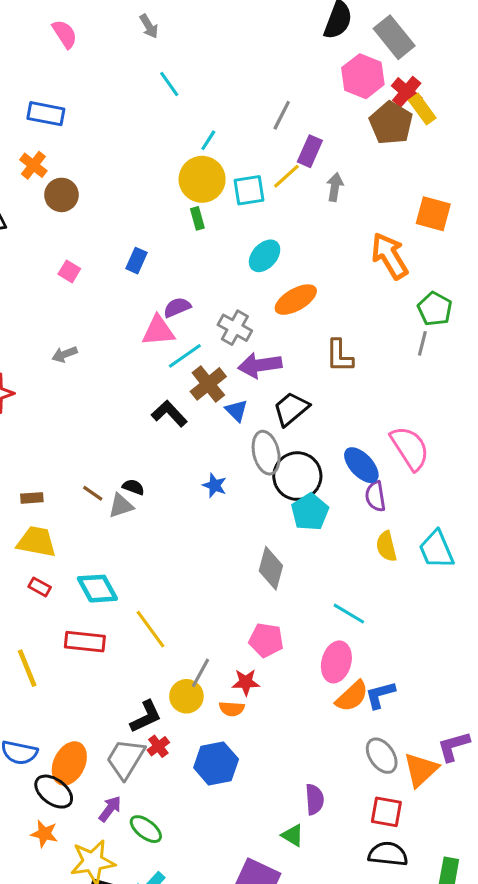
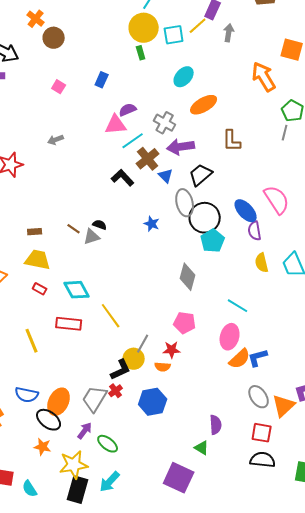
black L-shape: (146, 717) -> (121, 370), moved

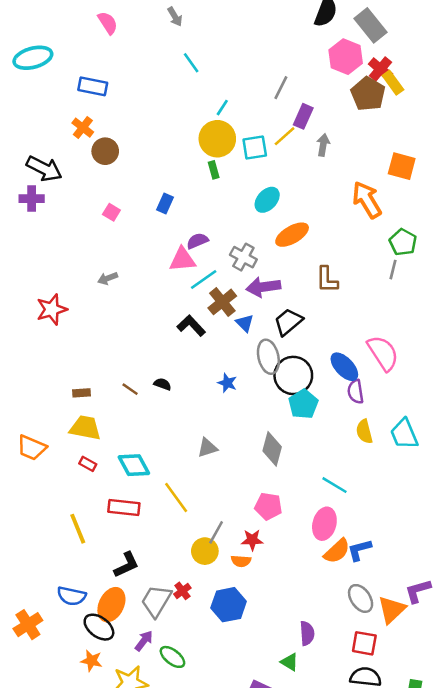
gray triangle: (92, 237) -> (207, 448), moved
black L-shape: (121, 370) -> (126, 565), moved

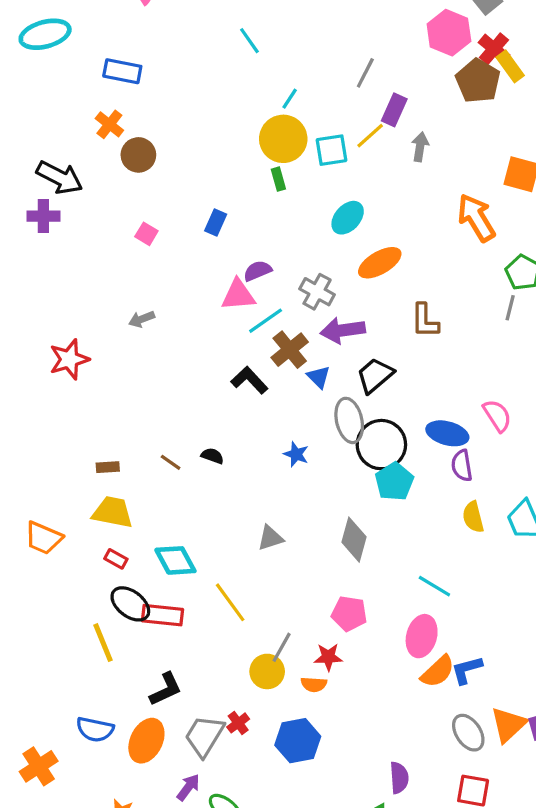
pink semicircle: (383, 353) -> (497, 416), size x0.7
blue ellipse: (344, 367) -> (447, 433), turned -32
orange triangle: (392, 610) -> (509, 725), moved
black ellipse: (99, 627) -> (130, 604), moved

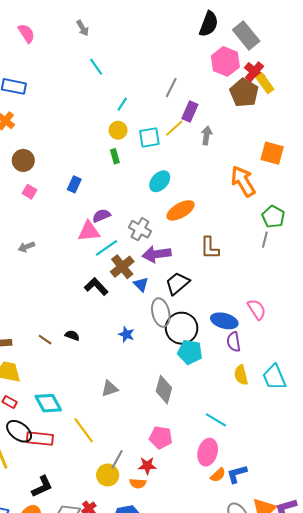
yellow circle: (283, 139) -> (118, 130), size x0.6
brown circle: (138, 155) -> (23, 160), moved
cyan pentagon: (394, 482) -> (190, 352), turned -30
orange semicircle: (438, 671) -> (218, 475), size x0.7

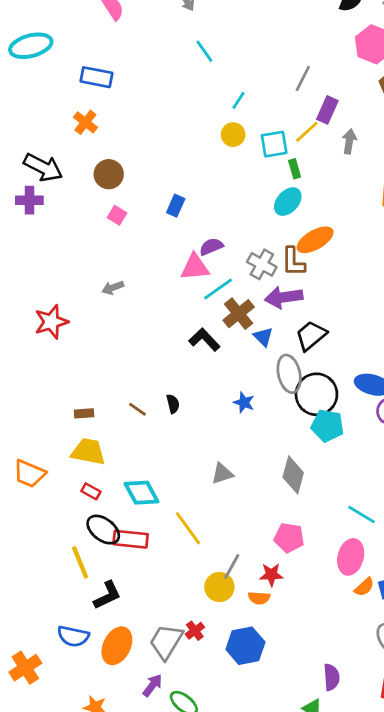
green rectangle: (115, 156) -> (295, 169), moved
brown L-shape: (210, 248) -> (293, 262), moved
black semicircle: (72, 335) -> (173, 404), turned 56
black L-shape: (42, 486) -> (107, 595), moved

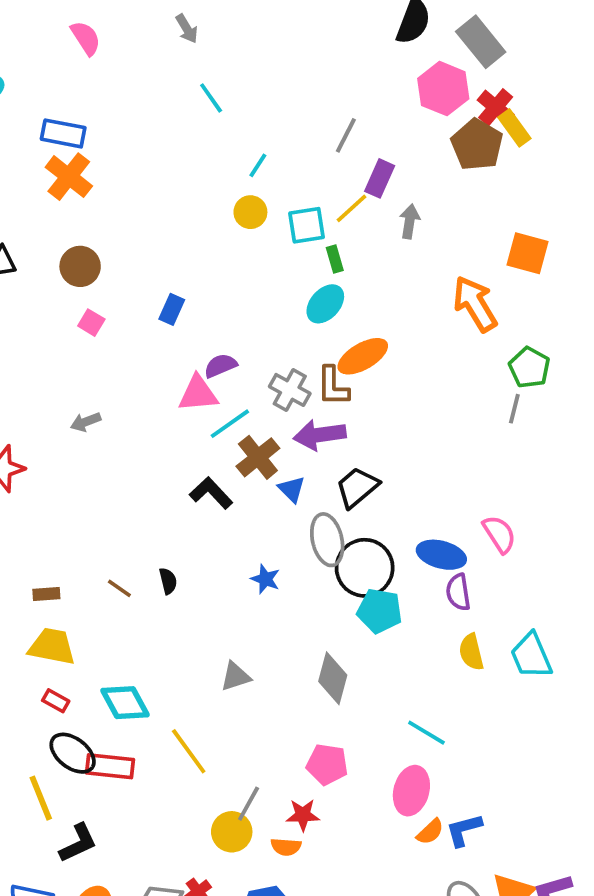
orange cross: (85, 122) -> (69, 177), moved, size x1.4

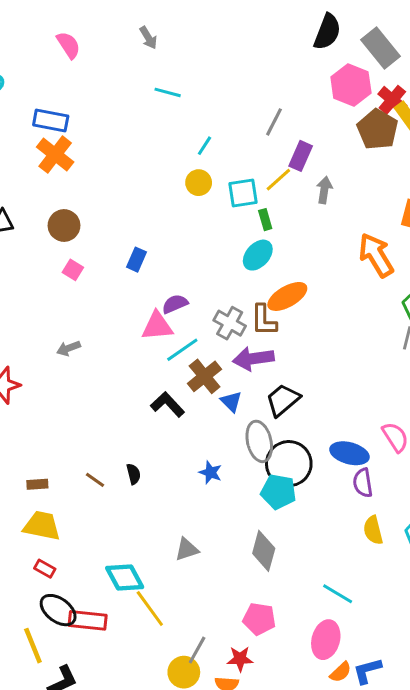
cyan line: (211, 98) -> (168, 92), turned -40
cyan pentagon: (380, 611) -> (278, 492), moved
cyan diamond: (125, 703) -> (125, 577), moved

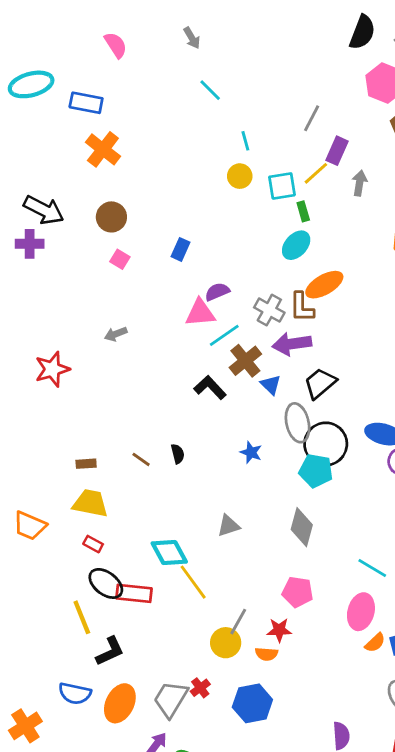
cyan line: (168, 92) -> (210, 90), turned 30
blue rectangle: (51, 120) -> (86, 103), moved
cyan line: (205, 146) -> (245, 141), turned -48

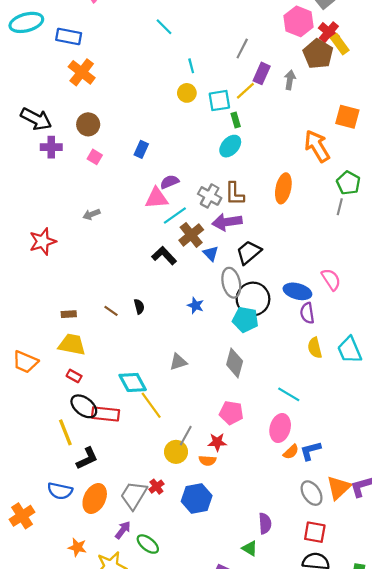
gray arrow: (360, 183) -> (290, 80), moved
purple cross: (30, 244) -> (51, 147), moved
orange ellipse: (324, 285) -> (283, 188), moved, turned -48

